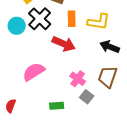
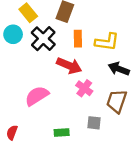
cyan circle: (17, 26) -> (13, 34), moved
pink cross: (78, 79) -> (84, 88), moved
gray square: (87, 97) -> (94, 123), turned -32

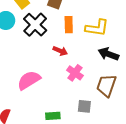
red arrow: (69, 66) -> (60, 51), size x0.6

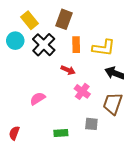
pink semicircle: (29, 80) -> (38, 99), size x0.7

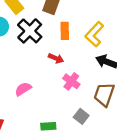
yellow L-shape: (104, 48) -> (94, 34), turned 125
gray square: (91, 124) -> (81, 116), turned 32

